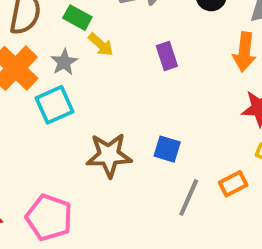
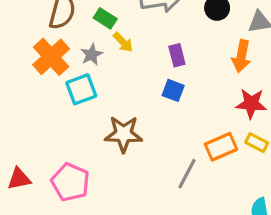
blue square: (167, 149) -> (173, 90), moved
orange rectangle: (233, 184) -> (221, 147), moved, size x1.4

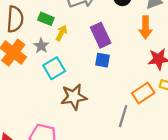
yellow arrow: (123, 42) -> (61, 33), turned -98
purple rectangle: (177, 55) -> (101, 35), size x1.5
cyan square: (81, 89) -> (54, 68), moved

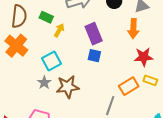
gray star: (41, 46) -> (44, 83), moved

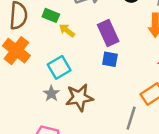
yellow arrow: (59, 30) -> (67, 30), turned -80

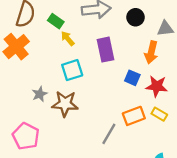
blue square: (110, 59) -> (132, 78), moved
cyan square: (59, 67) -> (72, 70), moved

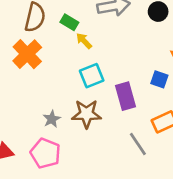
purple rectangle: (105, 50) -> (126, 96), moved
gray star: (40, 94) -> (52, 119), moved
gray line: (109, 134) -> (138, 144), turned -60

